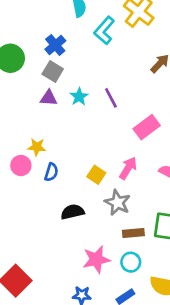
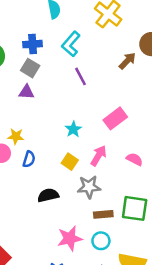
cyan L-shape: (104, 30) -> (71, 44), moved
blue cross: (55, 45) -> (33, 44), turned 36
cyan star: (79, 97) -> (73, 129), moved
purple line: (111, 98) -> (81, 76), moved
gray star: (118, 203) -> (89, 187), turned -30

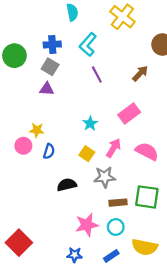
brown arrow: (127, 61) -> (140, 73), moved
pink semicircle: (135, 159) -> (147, 151), size x1.5

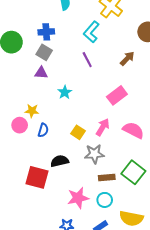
cyan L-shape: (88, 45) -> (91, 32), moved
cyan star: (90, 124) -> (65, 92), moved
green square: (147, 197) -> (133, 172), turned 30
red square: (19, 243) -> (37, 177), moved, turned -30

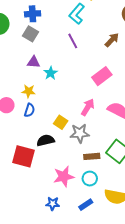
purple triangle: (41, 73) -> (34, 62), moved
yellow star: (32, 111) -> (28, 91), moved
yellow square: (78, 132) -> (61, 122), moved

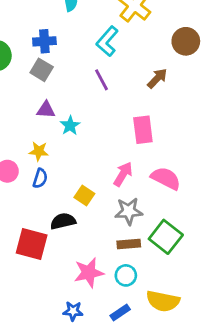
pink rectangle: (102, 76) -> (143, 130), turned -60
gray star: (80, 133) -> (129, 211), moved

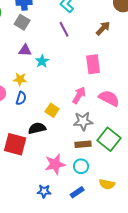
yellow semicircle: (163, 301) -> (107, 184), size x0.7

